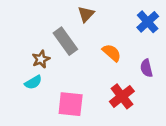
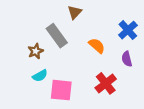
blue cross: (148, 22) -> (128, 30), moved
cyan semicircle: (33, 82) -> (40, 76), moved

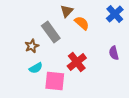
blue cross: (128, 30) -> (115, 14), moved
orange semicircle: (97, 46) -> (82, 23), moved
red cross: (106, 83) -> (77, 62), moved

